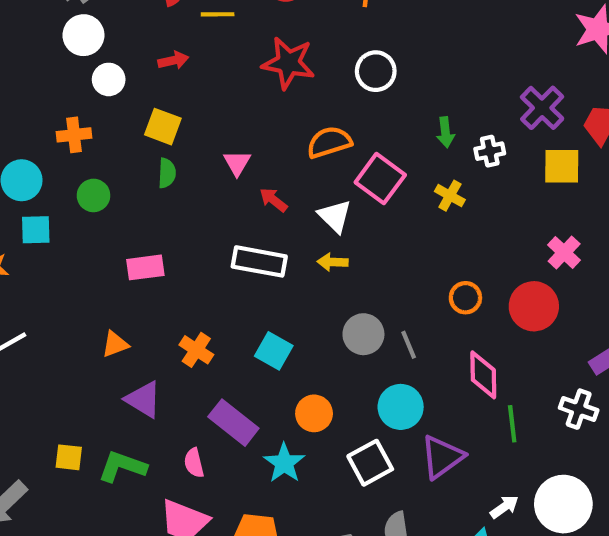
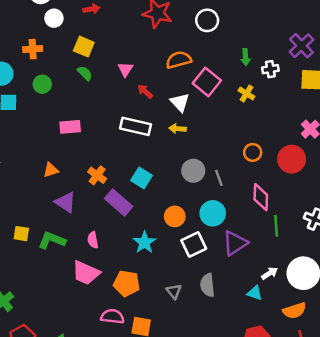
green semicircle: (167, 173) -> (85, 73), turned -49
orange circle: (314, 413) -> (175, 216), moved
purple rectangle: (233, 423) -> (119, 203), moved

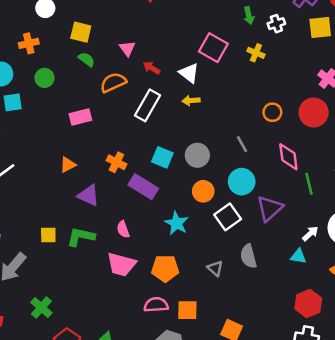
orange semicircle: (179, 60) -> (113, 82), moved
white rectangle: (135, 126) -> (147, 105), turned -64
gray circle: (193, 171) -> (197, 155), moved

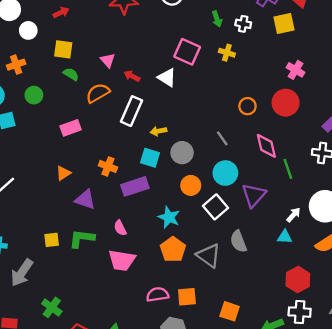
white cross: (276, 24) -> (243, 24), turned 35
yellow arrow: (191, 101) -> (158, 131), moved
purple rectangle: (143, 187) -> (135, 186), turned -44
orange pentagon: (165, 268) -> (173, 249), moved, turned -30
gray triangle: (215, 268) -> (209, 256), size x1.6

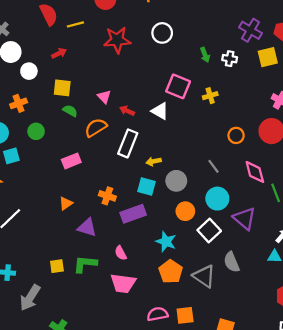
yellow cross: (227, 53) -> (210, 96), moved, turned -32
purple triangle: (254, 195) -> (245, 218), turned -30

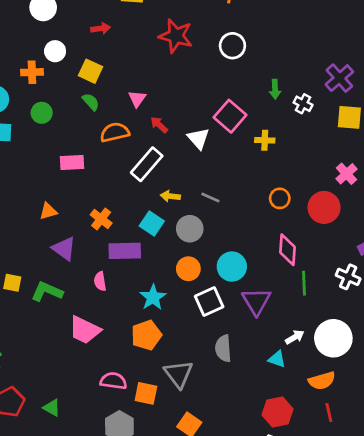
white circle: (29, 71) -> (55, 51), moved
gray line: (213, 166) -> (210, 198), moved, turned -48
pink semicircle: (121, 253) -> (100, 281), moved
gray triangle: (204, 276) -> (179, 374), moved

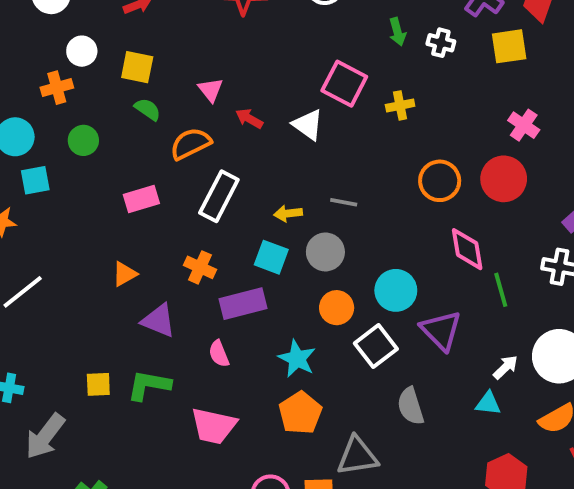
white rectangle: (147, 164) -> (219, 196), moved
orange circle: (280, 198) -> (440, 181), size x1.4
gray triangle: (179, 374) -> (357, 456), turned -48

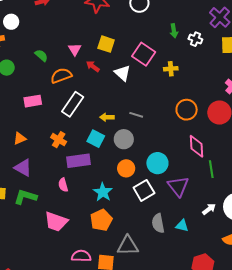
yellow square: (137, 67) -> (106, 44), moved
purple triangle: (159, 320) -> (23, 168), moved
cyan triangle: (488, 403) -> (182, 226), moved

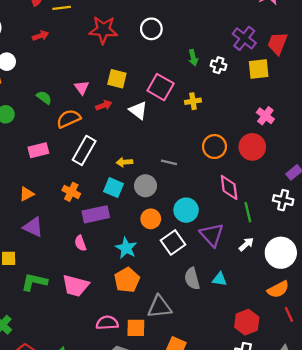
red arrow: (93, 66) -> (104, 105), turned 128
gray line: (136, 115) -> (169, 162), moved
green L-shape: (25, 197) -> (34, 282), moved
white arrow: (209, 209) -> (246, 244), moved

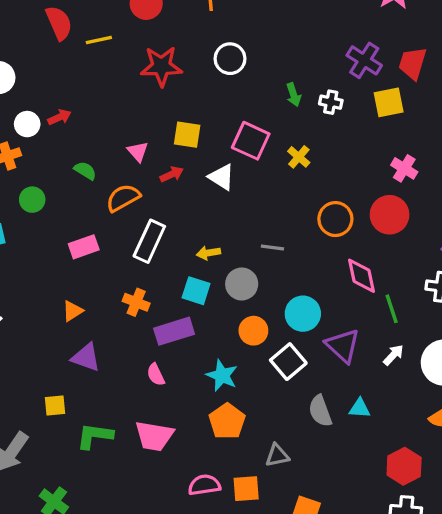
red arrow: (40, 36) -> (59, 117), moved
yellow cross: (193, 101) -> (299, 157), turned -35
gray triangle: (159, 307) -> (277, 455), size x0.7

